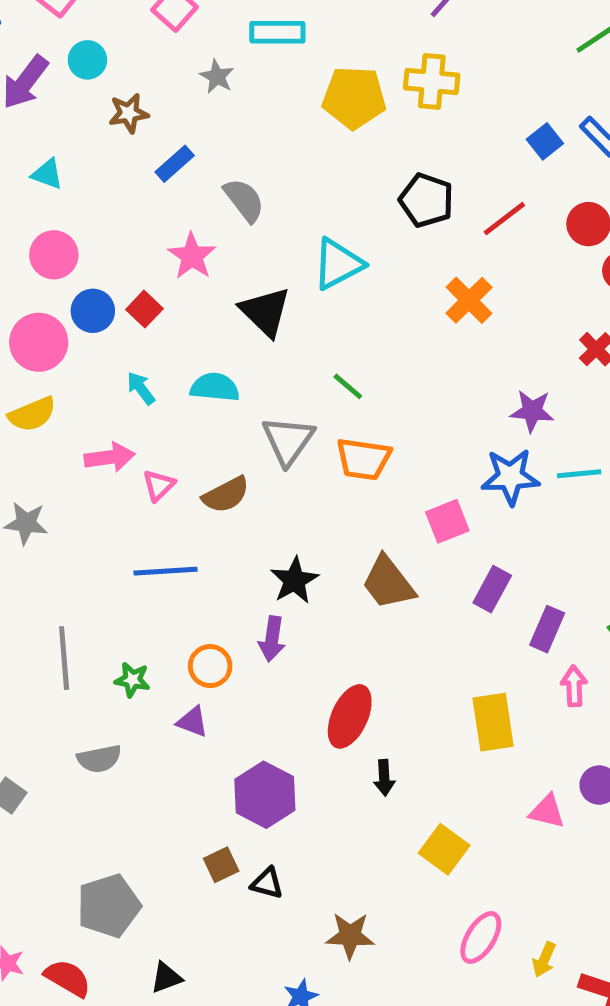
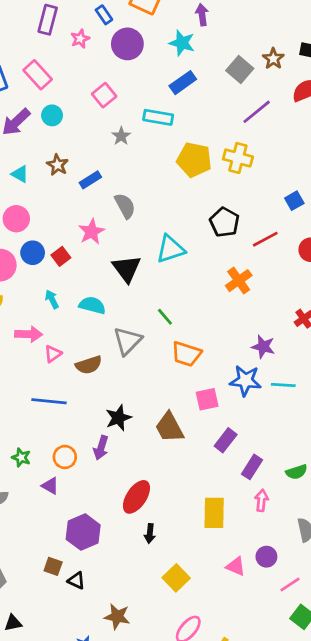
brown star: (129, 113) -> (58, 165), moved, turned 30
orange trapezoid: (363, 459) -> (186, 354), moved
brown square: (221, 865) -> (53, 566), turned 36

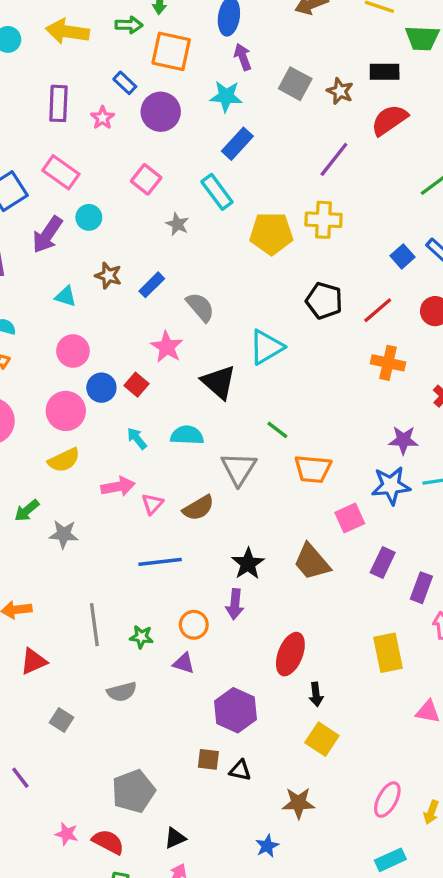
gray square: (240, 70) -> (295, 84), moved
cyan rectangle: (158, 117) -> (217, 192), turned 56
orange cross: (239, 281) -> (388, 363), moved, turned -30
yellow square: (176, 578) -> (322, 739), moved

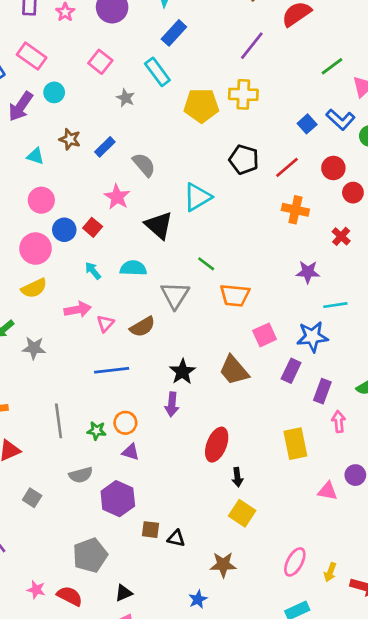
blue star: (391, 486) -> (312, 337), moved
orange circle: (194, 625) -> (125, 423), moved
purple hexagon: (236, 710) -> (118, 499), moved

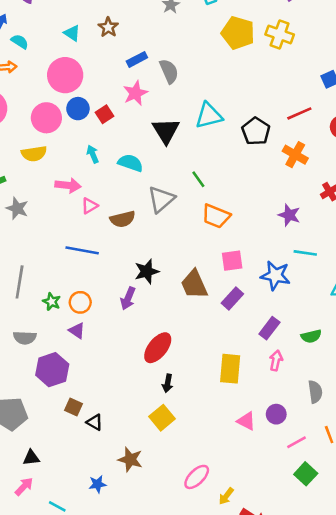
blue rectangle: (105, 147) -> (137, 59), moved
black pentagon: (244, 160) -> (256, 131), moved
pink circle: (41, 200) -> (65, 75), size x1.4
purple rectangle: (291, 371) -> (232, 299), moved

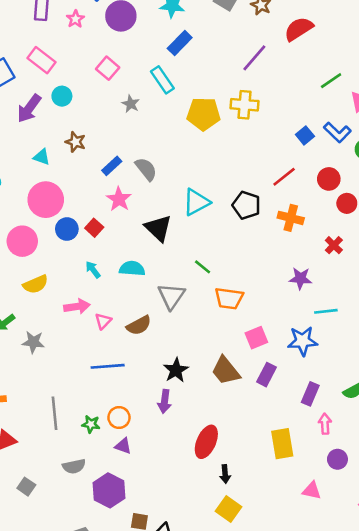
pink circle: (46, 118) -> (22, 241), moved
purple circle: (276, 414) -> (337, 459), moved

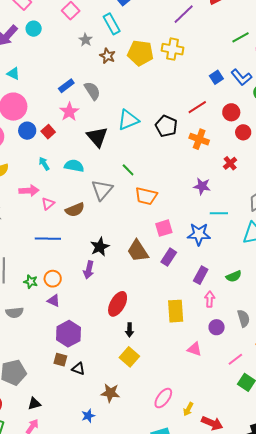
brown star: (75, 142) -> (107, 56), moved
purple hexagon: (109, 490) -> (68, 334), moved

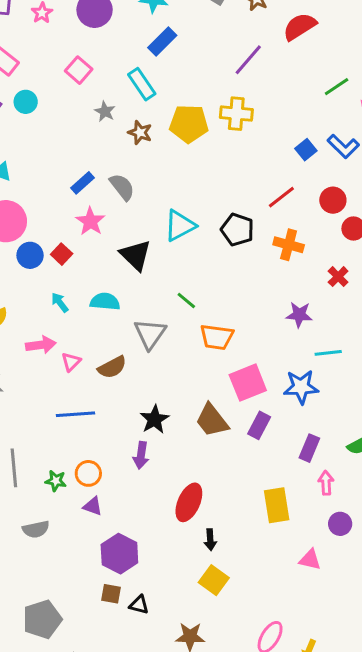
pink square: (164, 228) -> (248, 383), size x1.4

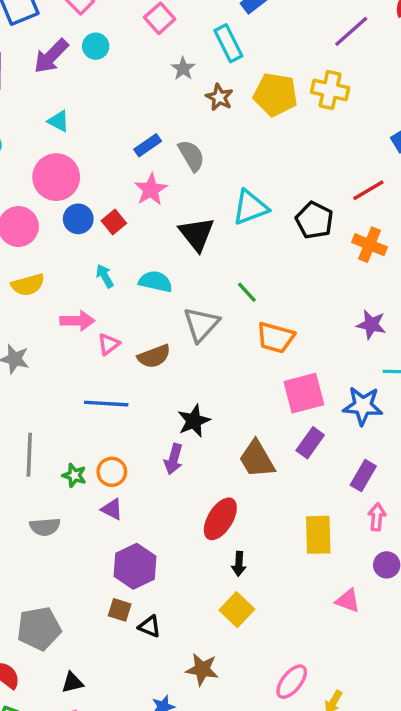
brown trapezoid: (212, 420) -> (257, 459), moved

